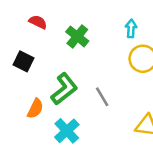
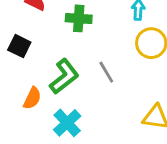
green cross: (77, 36) -> (79, 18), turned -35
gray line: (102, 97) -> (106, 72), moved

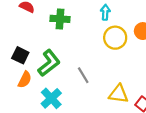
black square: (19, 46) -> (20, 55), moved
gray line: (106, 72) -> (83, 75), moved

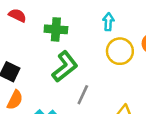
green L-shape: (49, 63) -> (65, 67), moved
gray line: (83, 75) -> (83, 95), turned 56

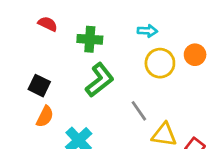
cyan arrow: (108, 22) -> (147, 31), turned 90
gray line: (83, 95) -> (139, 111), moved, turned -60

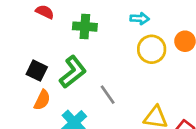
green L-shape: (100, 80) -> (73, 72), moved
gray line: (139, 111) -> (108, 95), moved

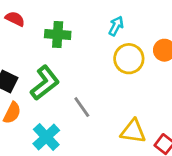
cyan arrow: (140, 19) -> (116, 26), turned -66

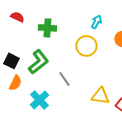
cyan arrow: (116, 26) -> (96, 22), moved
yellow circle: (129, 59) -> (86, 46), moved

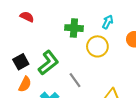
green cross: (47, 28) -> (74, 28), moved
black square: (11, 61) -> (21, 62), turned 35

